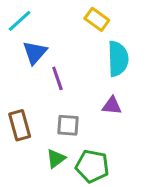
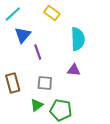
yellow rectangle: (97, 19) -> (52, 13), moved

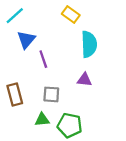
yellow rectangle: (52, 13) -> (71, 15), moved
green triangle: (37, 105) -> (42, 120), turned 32

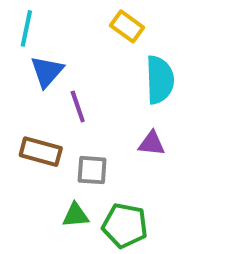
cyan line: (15, 16) -> (26, 28), turned -36
brown rectangle: (15, 94) -> (41, 152), moved, turned -60

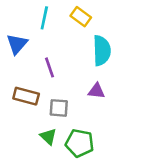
cyan line: (26, 28) -> (44, 18), moved
blue triangle: (47, 72) -> (17, 44), moved
green triangle: (76, 215) -> (48, 137), turned 48

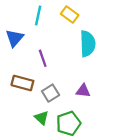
purple triangle: (96, 91) -> (83, 91), moved
gray square: (59, 108) -> (51, 93), turned -36
green pentagon: (80, 143) -> (68, 123), turned -30

